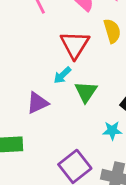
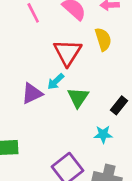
purple triangle: (37, 103) -> (32, 93), moved

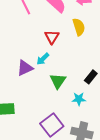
red triangle: (68, 53) -> (52, 37), size x0.7
green triangle: (78, 97) -> (58, 81), moved

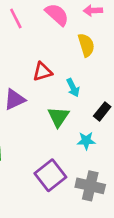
red triangle: (52, 37) -> (42, 72), moved, turned 42
cyan arrow: (43, 59) -> (73, 88), moved, turned -72

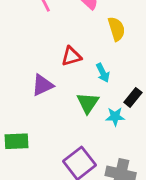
cyan star: (86, 141) -> (115, 117), moved

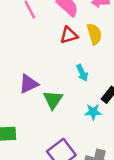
red triangle: (71, 56) -> (69, 35), moved
green triangle: (88, 103) -> (53, 100), moved

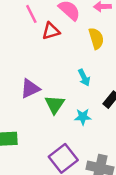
red triangle: (69, 35) -> (51, 31), moved
cyan star: (93, 112) -> (83, 117), moved

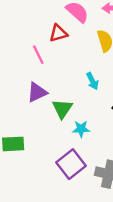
pink line: (31, 14) -> (38, 55), moved
cyan star: (83, 117) -> (81, 129), moved

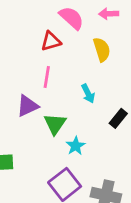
pink line: (38, 55) -> (47, 77), moved, turned 36
cyan star: (81, 129) -> (76, 146), turned -30

